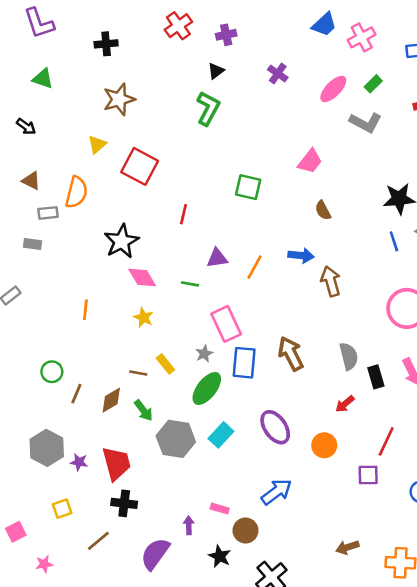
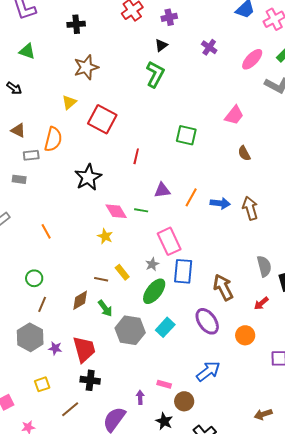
blue arrow: (301, 256) -> (220, 203), moved
pink diamond: (142, 277) -> (116, 211), moved
orange line: (85, 310) -> (46, 231), moved, turned -35
brown arrow: (291, 354) -> (223, 287), moved
brown line: (76, 394) -> (42, 304), moved

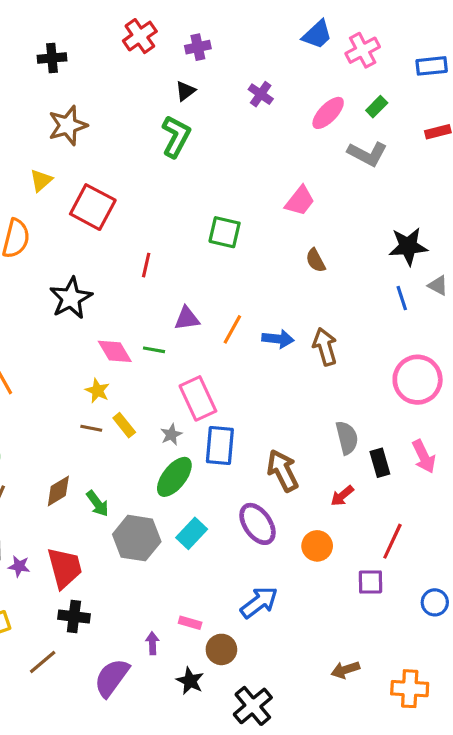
yellow rectangle: (122, 272) -> (124, 425), moved
brown line: (101, 279) -> (91, 428), moved

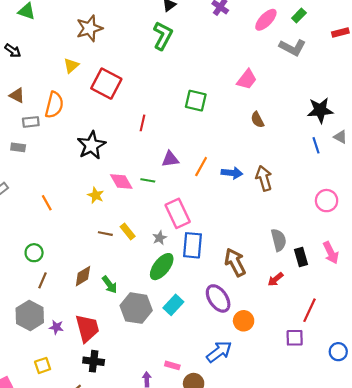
pink circle: (418, 380) -> (327, 201), size x0.7
yellow star: (98, 391) -> (96, 195), moved
orange circle: (317, 546) -> (244, 321), moved

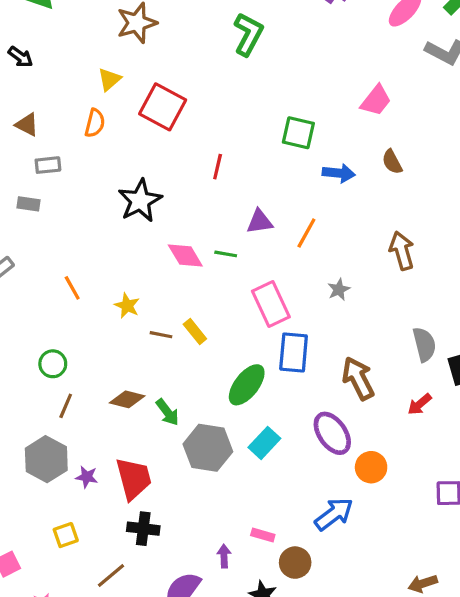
orange semicircle: (54, 105) -> (95, 123), moved, size x0.7
blue arrow: (232, 173) -> (339, 173), moved
yellow star: (96, 195) -> (127, 306), moved
gray star: (160, 238) -> (339, 289), moved
brown diamond: (83, 276) -> (127, 399), turned 45

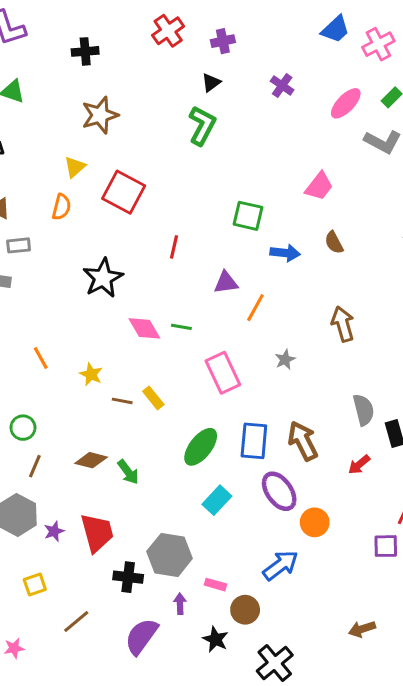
purple triangle: (260, 222) -> (226, 282), moved
blue rectangle: (294, 352) -> (254, 441), moved
gray hexagon: (208, 448) -> (170, 555), moved
purple star: (87, 477) -> (54, 531), turned -30
black cross: (143, 529) -> (128, 577), moved

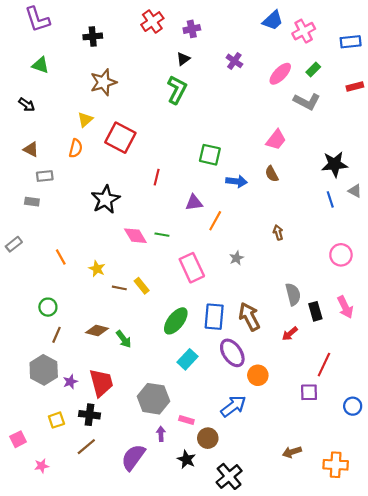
pink trapezoid: (319, 186) -> (276, 140), moved
brown arrow: (343, 324) -> (278, 232), size x0.6
black cross: (128, 577) -> (90, 415), moved

